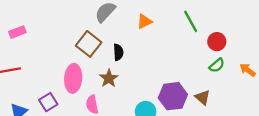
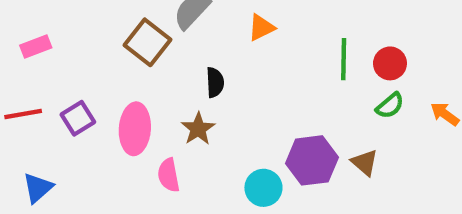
green line: (191, 21) -> (344, 59), moved, turned 30
brown square: (89, 44) -> (148, 42), moved
purple square: (48, 102) -> (78, 118), moved

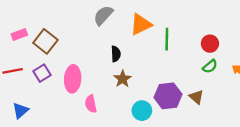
orange triangle: (261, 28) -> (141, 24), size x1.5
brown square: (148, 42) -> (45, 41), moved
green line: (344, 59) -> (167, 39), moved
brown star: (198, 129) -> (123, 79), moved

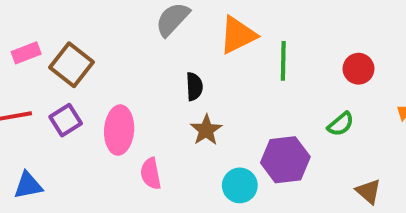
green semicircle: (210, 66) -> (341, 124), moved
brown triangle: (196, 97) -> (368, 191), moved
blue triangle: (20, 111) -> (28, 185), turned 30

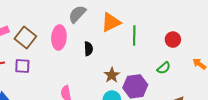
purple square: (66, 120) -> (22, 66), turned 35
pink ellipse: (119, 130) -> (59, 38), moved
brown star: (206, 130) -> (112, 75), moved

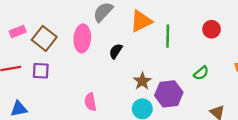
red circle: (173, 40) -> (212, 29), moved
black semicircle: (88, 49) -> (116, 51), turned -144

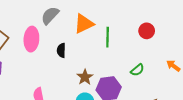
black semicircle: (116, 51) -> (61, 50), turned -32

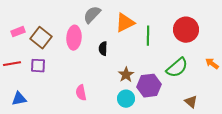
red circle: (147, 31) -> (186, 30), size x1.6
green semicircle: (137, 70) -> (177, 68), size x1.6

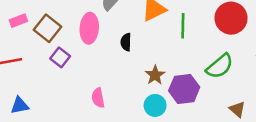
purple square: (38, 66) -> (60, 57), moved, turned 35

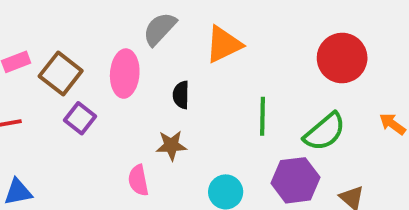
green line: (183, 26) -> (263, 116), moved
brown star: (155, 75) -> (171, 145), moved, turned 30
purple hexagon: (184, 89) -> (296, 180), moved

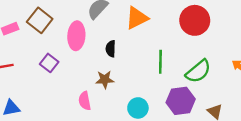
red circle: (342, 58) -> (195, 20), moved
brown square: (61, 74) -> (40, 20), moved

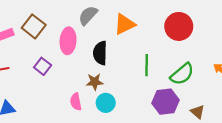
black semicircle: (111, 49) -> (100, 53), size x1.5
cyan circle: (138, 108) -> (106, 103), moved

